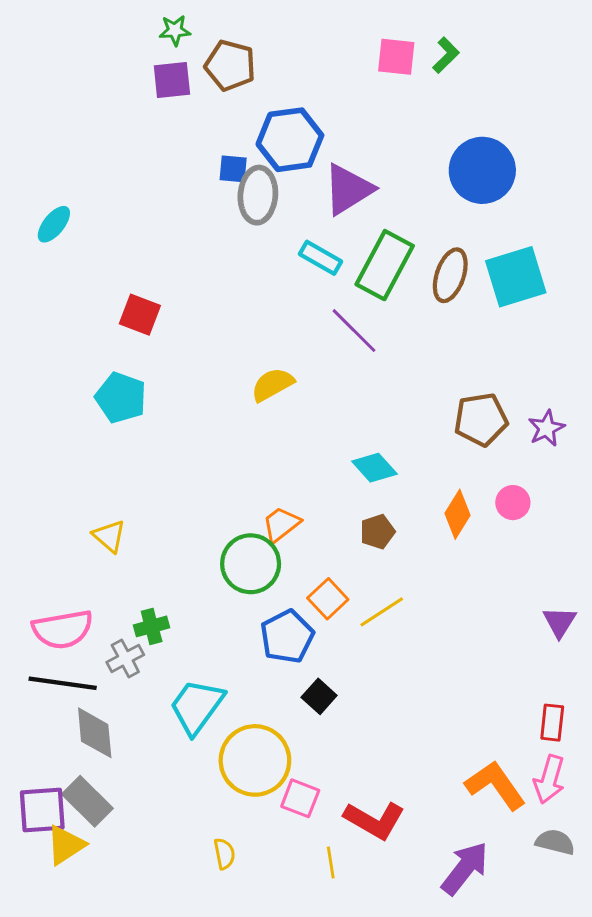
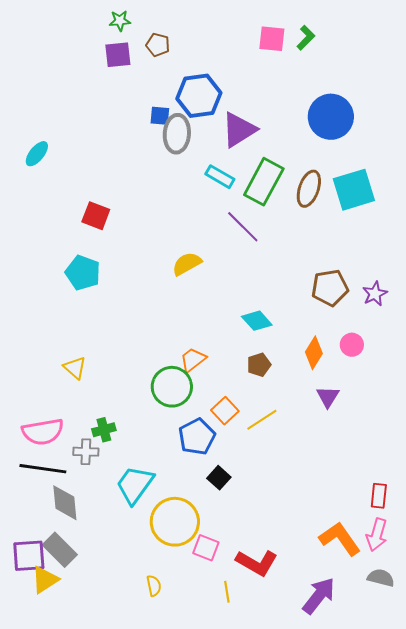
brown pentagon: (230, 65) -> (158, 45), size x0.7
purple triangle: (560, 622) -> (328, 397), moved
gray cross: (125, 658) -> (86, 452), turned 30

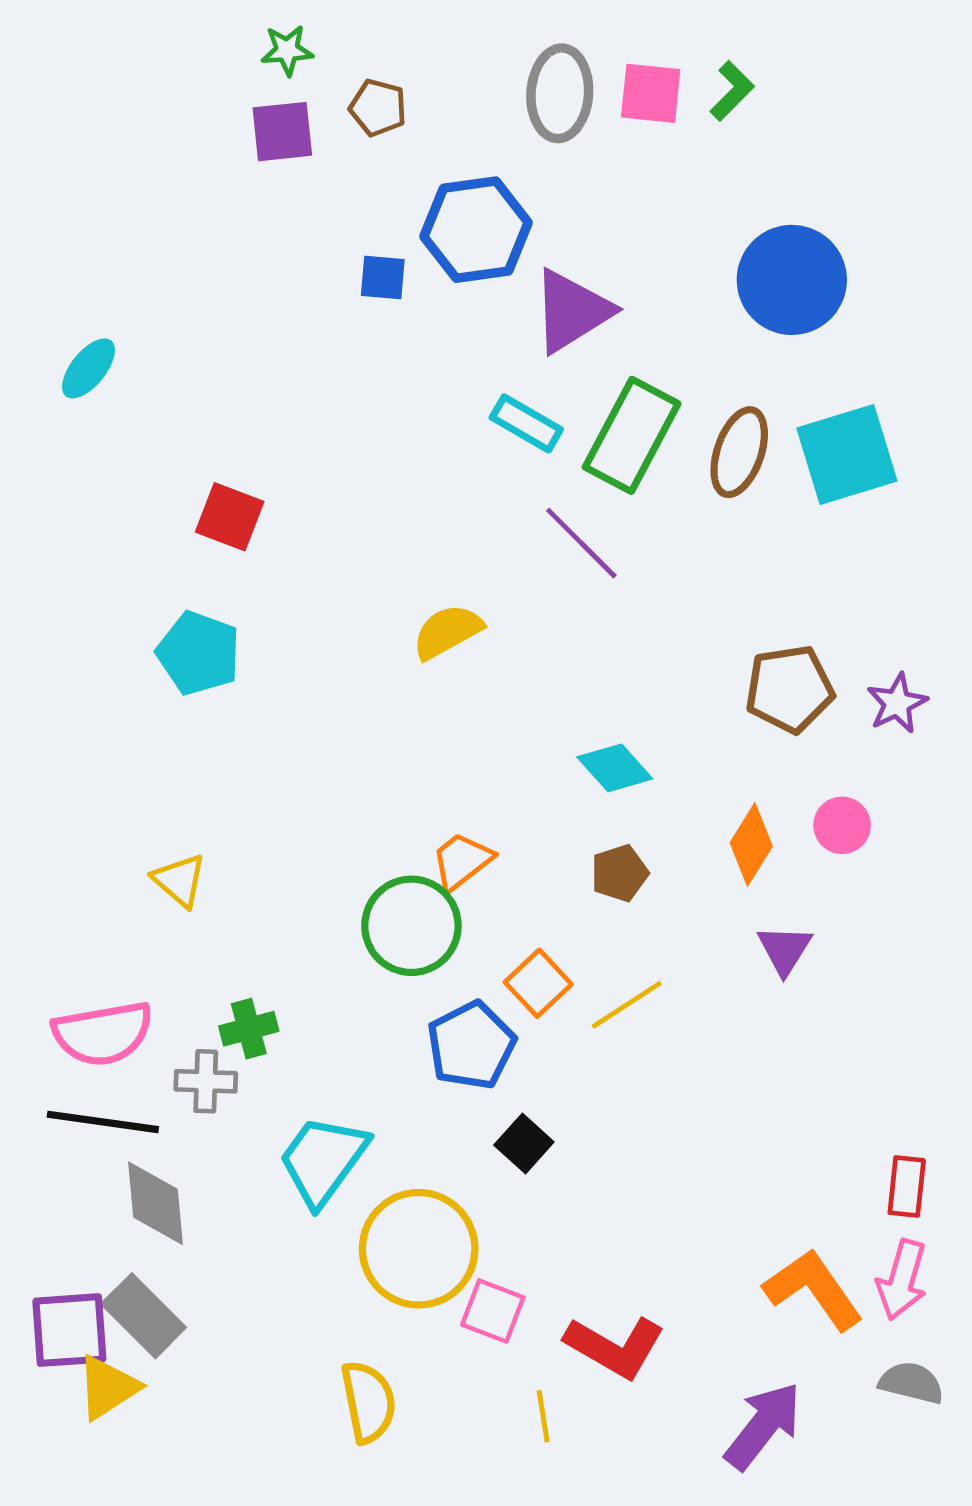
gray ellipse: (177, 134) -> (560, 93), moved
yellow semicircle: (154, 586) -> (368, 1402), size x1.6

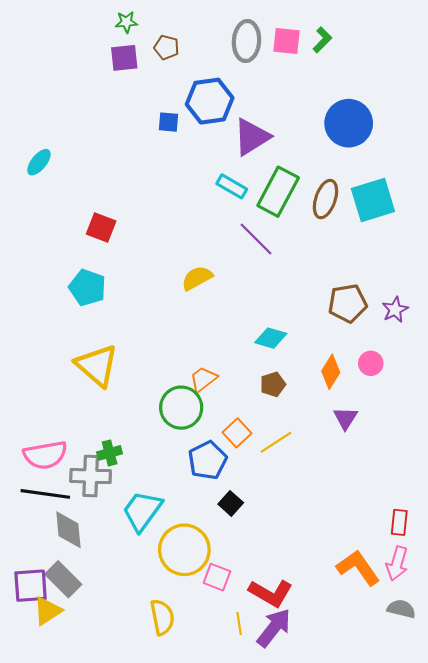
cyan diamond: (615, 768) -> (271, 338), turned -32
yellow triangle: (179, 880) -> (97, 365), moved, size x1.8
gray cross: (206, 1081) -> (91, 476), size x1.5
purple arrow: (763, 1426) -> (274, 628), moved

